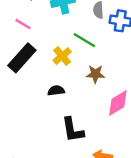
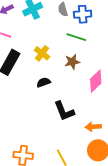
green line: (84, 40) -> (76, 37), moved

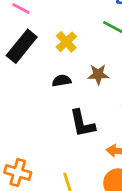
brown star: (72, 62) -> (98, 74), moved

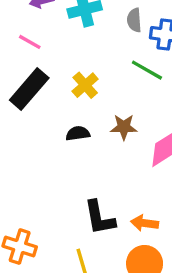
black L-shape: (82, 123) -> (99, 218), moved

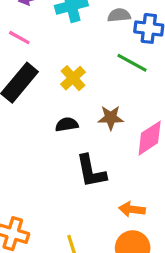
gray semicircle: (134, 20) -> (119, 15), turned 90
black L-shape: (99, 218) -> (91, 171), moved

